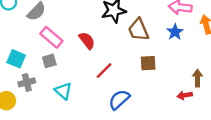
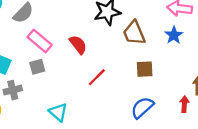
cyan triangle: (63, 91) -> (58, 112), moved
red arrow: (185, 95) -> (184, 104), turned 104
blue semicircle: (119, 100) -> (142, 108), moved

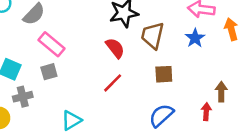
brown trapezoid: (134, 33) -> (153, 35), turned 36
red semicircle: (78, 45) -> (115, 48), moved
cyan triangle: (58, 112) -> (71, 120), turned 48

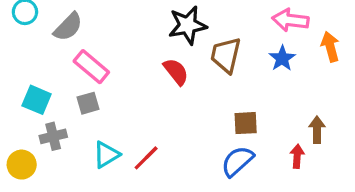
brown square: (164, 74) -> (246, 123), moved
red line: (113, 83) -> (146, 158), moved
cyan triangle: (71, 120) -> (106, 155), moved

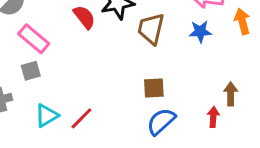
blue star: (282, 58) -> (200, 32), turned 30
red semicircle: (176, 72) -> (84, 17), moved
brown square: (246, 123) -> (154, 88), moved

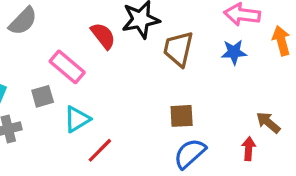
pink rectangle: (34, 39) -> (67, 67), moved
brown arrow: (231, 94) -> (268, 122), turned -50
cyan triangle: (47, 116) -> (77, 119), moved

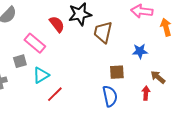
blue star: (234, 52) -> (140, 51), moved
brown square: (182, 116) -> (117, 72), moved
blue semicircle: (190, 154) -> (110, 96), turned 120

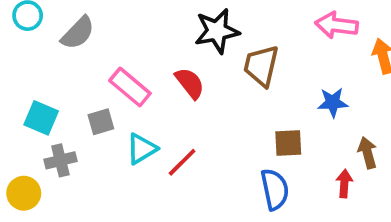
red semicircle: (57, 24) -> (190, 83), moved
brown arrow: (158, 77) -> (367, 153), turned 35
red line: (55, 94) -> (182, 162), moved

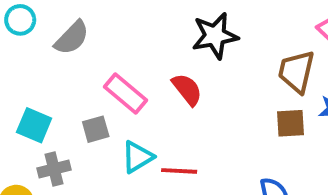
brown trapezoid: (261, 66) -> (296, 72), moved
brown square: (288, 143) -> (290, 123), moved
red line: (182, 162) -> (179, 171), turned 48

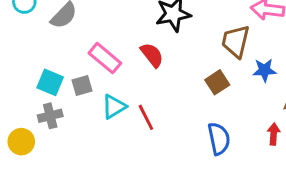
brown square: (290, 123) -> (217, 82), moved, turned -30
cyan square: (34, 125) -> (50, 82), moved
red line: (179, 171) -> (146, 117), turned 60

